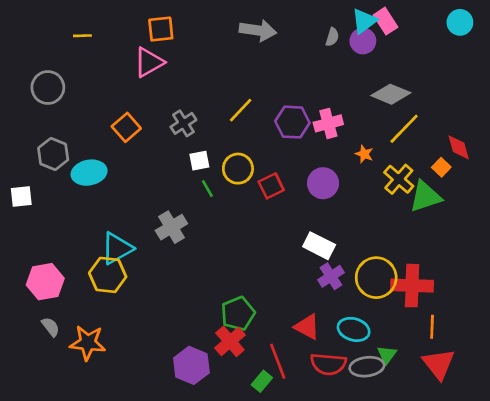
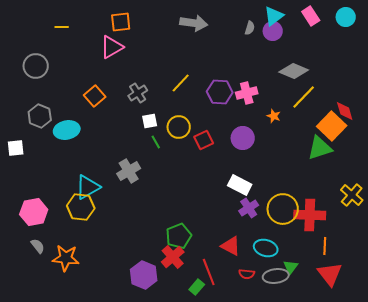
pink rectangle: (385, 21) -> (311, 16), moved
orange square: (441, 167) -> (332, 126), size x2.0
yellow cross: (399, 179) -> (352, 195), moved
red semicircle: (328, 364) -> (247, 274), size x0.6

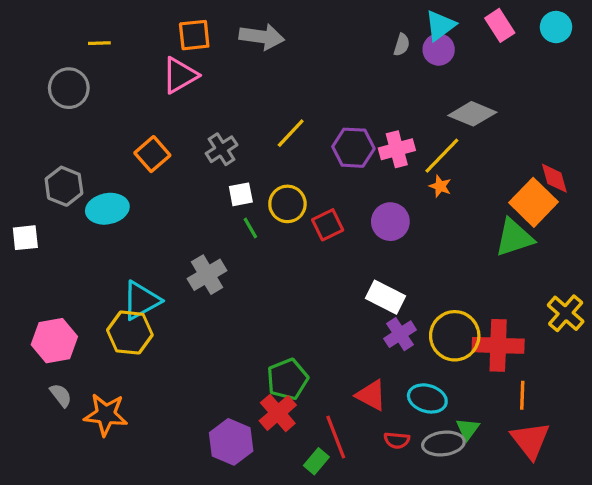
gray arrow: (194, 23) -> (262, 37), moved
gray circle: (36, 66) -> (69, 88), moved
yellow line: (304, 97) -> (442, 156), moved

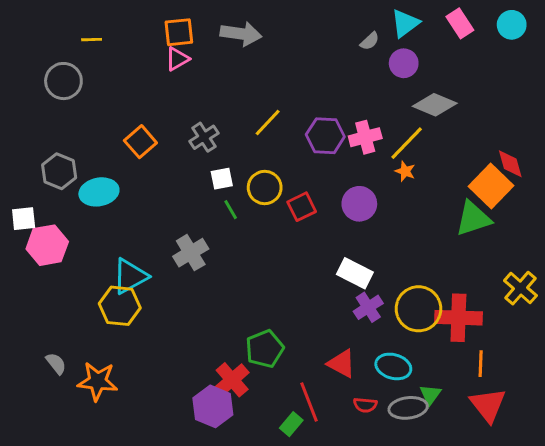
gray semicircle: (402, 45) -> (370, 41), turned 30
purple circle: (439, 50) -> (404, 63), moved
pink triangle: (180, 75) -> (177, 59), moved, size x0.7
pink hexagon: (54, 341) -> (47, 245), moved
red cross: (278, 413) -> (232, 380), moved

